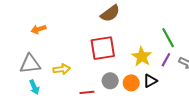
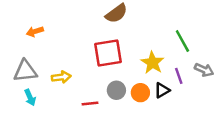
purple line: (166, 60) -> (179, 76), moved, turned -48

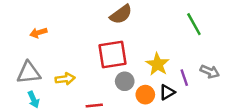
green line: (182, 41) -> (194, 24), moved
gray circle: (116, 90) -> (125, 81), moved

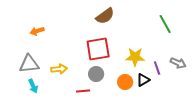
yellow star: (157, 64) -> (135, 57), turned -30
gray circle: (125, 81) -> (96, 74), moved

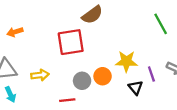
red square: (98, 49) -> (71, 42), moved
black triangle: (143, 80) -> (136, 88), turned -40
orange circle: (125, 82) -> (103, 76), moved

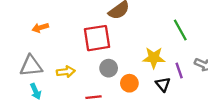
green line: (161, 24) -> (180, 30), moved
orange circle: (103, 76) -> (129, 83), moved
gray circle: (82, 81) -> (109, 68), moved

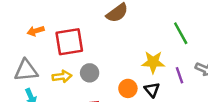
red square: (97, 38) -> (69, 42), moved
gray circle: (109, 68) -> (90, 73), moved
black triangle: (163, 84) -> (152, 90), moved

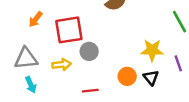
orange arrow: (36, 31) -> (36, 19), turned -35
gray circle: (90, 73) -> (89, 51), moved

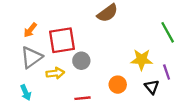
gray triangle: (26, 59) -> (31, 57), moved, turned -30
black triangle: (151, 78) -> (152, 87), moved

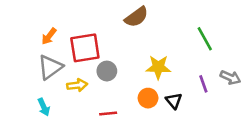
yellow star: (142, 60) -> (158, 67), moved
black triangle: (152, 87) -> (174, 101), moved

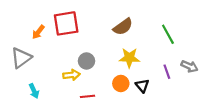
brown semicircle: (136, 17) -> (123, 27), moved
red square: (85, 48) -> (66, 23), moved
gray triangle: (50, 67) -> (21, 58), moved
yellow arrow: (77, 85) -> (71, 75), moved

